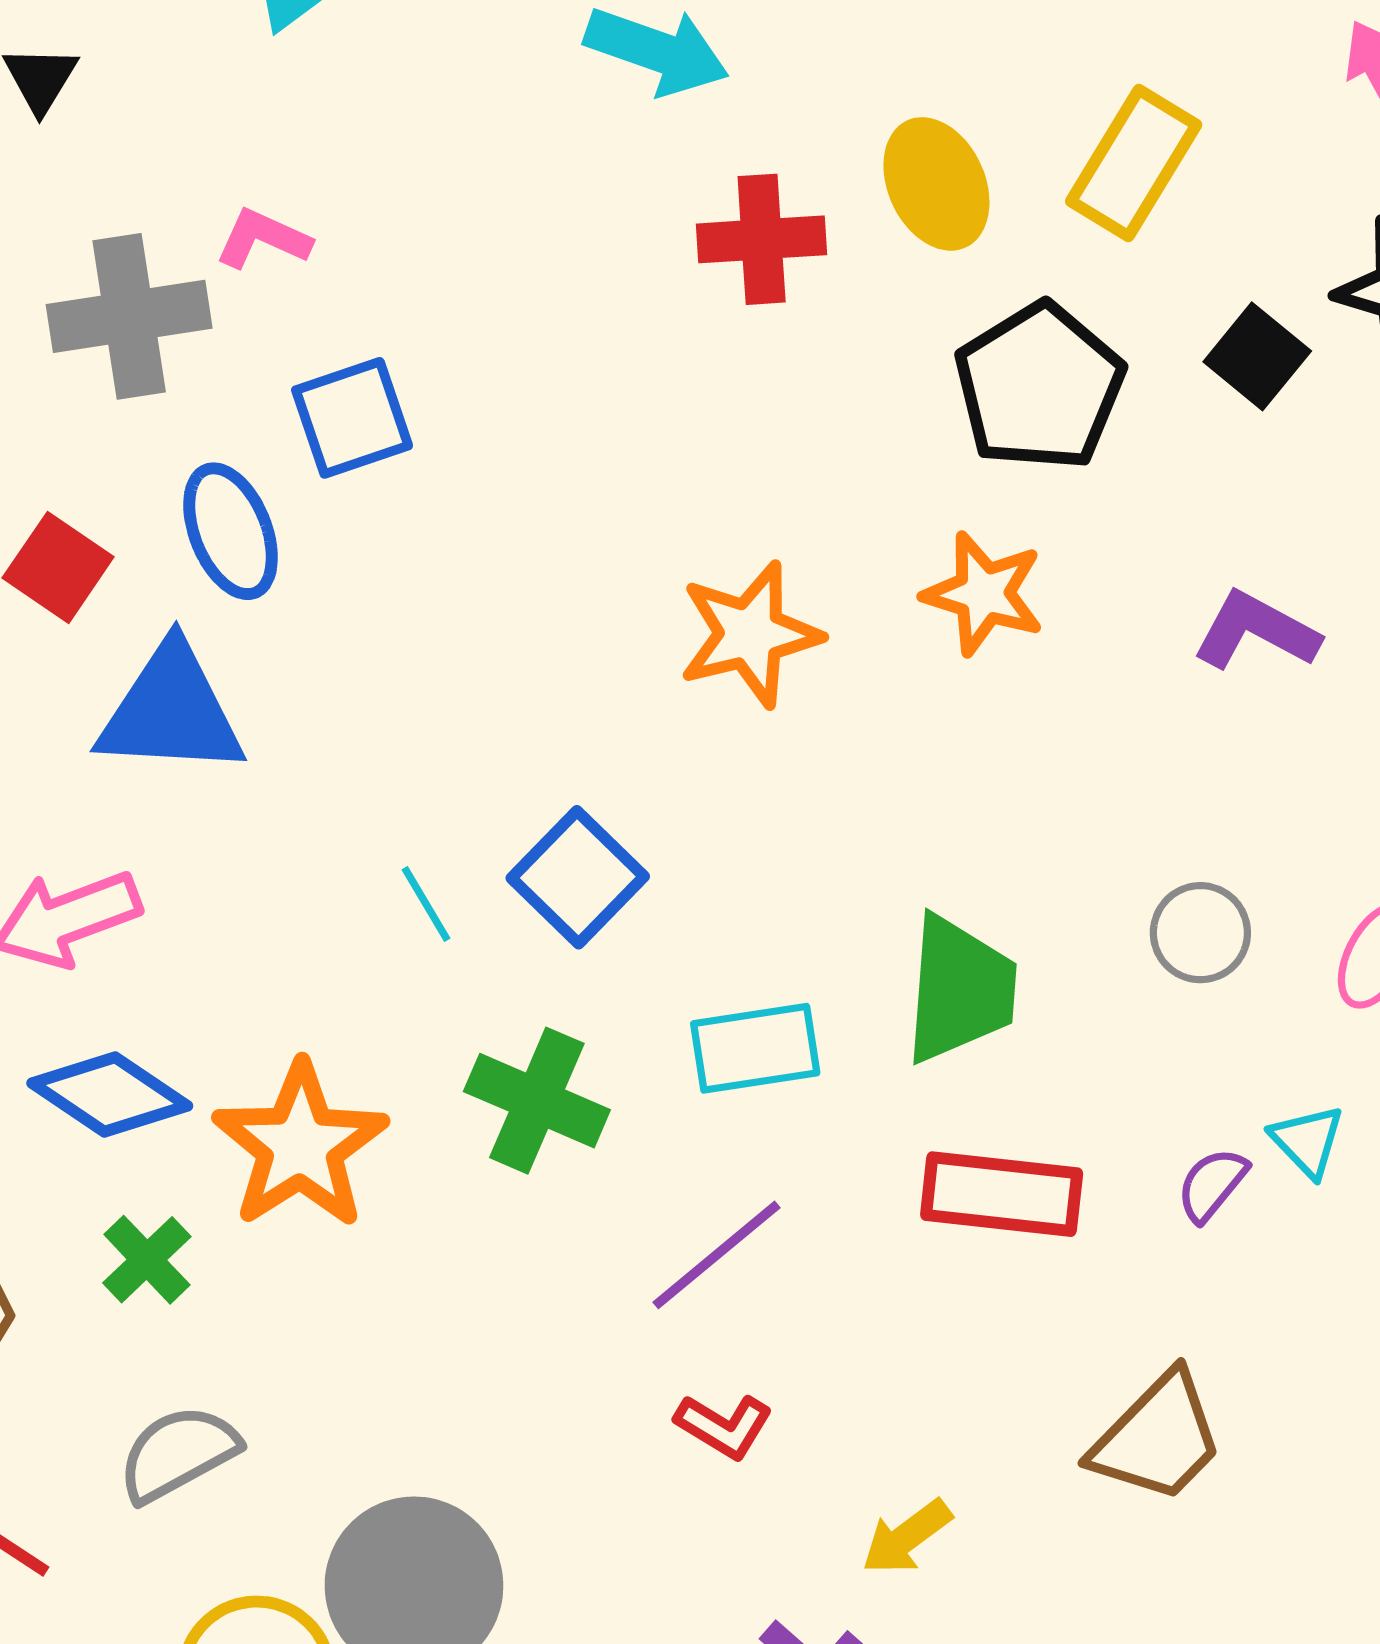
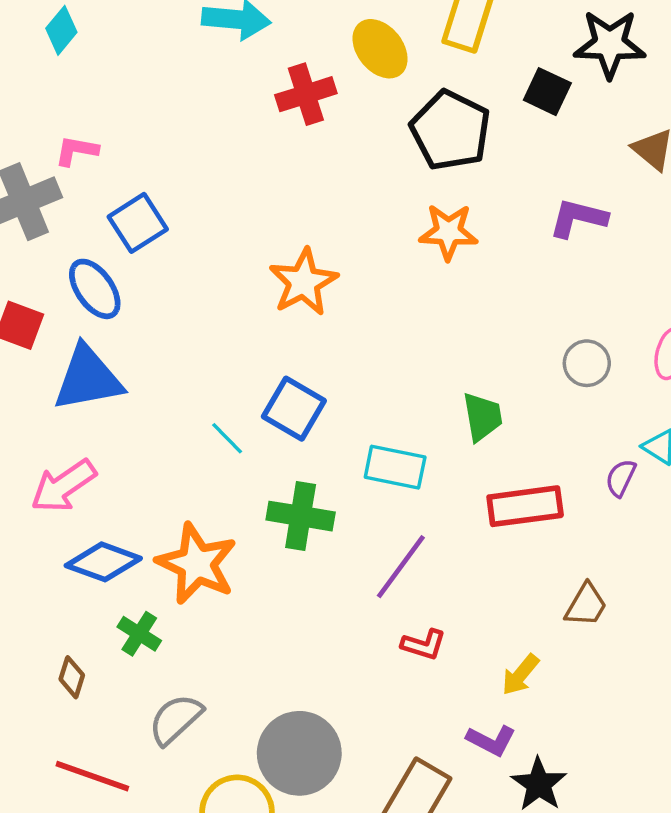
orange star: (750, 634) -> (303, 282), moved
green trapezoid: (960, 989) -> (482, 417), size x0.7
cyan rectangle: (755, 1048) -> (395, 467), turned 34
brown trapezoid: (1158, 1438) -> (586, 605), moved, size x0.7

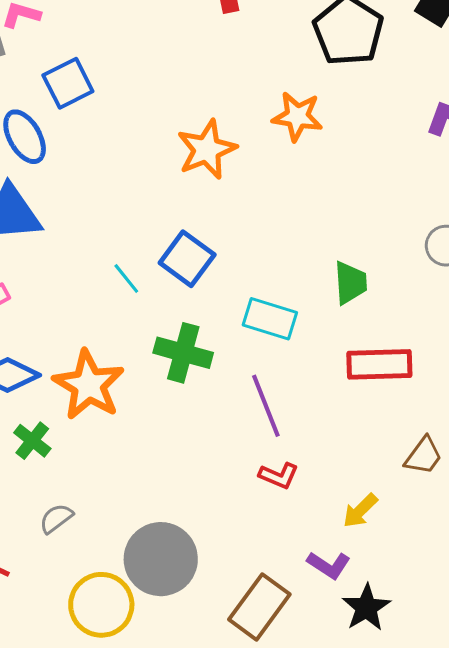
orange star: (448, 232) -> (297, 116), moved
purple line: (401, 567) -> (266, 406), turned -64
gray semicircle: (176, 719) -> (56, 518), size x0.7

